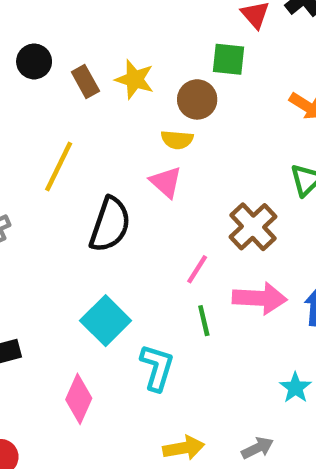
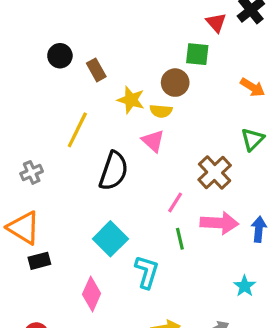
yellow star: (135, 79) -> (131, 100), moved

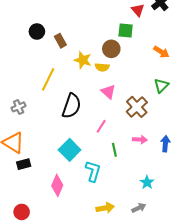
pink triangle: (153, 141) -> (108, 92), moved
pink line: (175, 202) -> (101, 126), moved
pink arrow: (219, 223) -> (140, 140), size x0.6
cyan star: (245, 286) -> (147, 182), moved

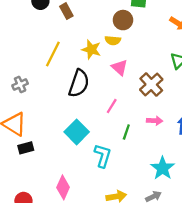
yellow star: (83, 60) -> (91, 49), moved
green line: (114, 150) -> (126, 132), turned 32
cyan star: (147, 182) -> (163, 168), size x1.5
pink diamond: (57, 185) -> (63, 187), moved

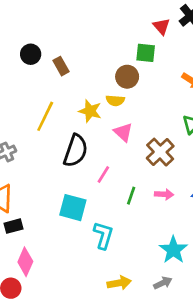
pink line: (112, 106) -> (103, 174), moved
cyan square: (77, 132) -> (73, 208), turned -30
green line: (126, 132) -> (131, 196), moved
pink diamond: (63, 187) -> (25, 262), moved

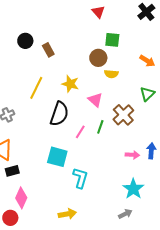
red triangle: (161, 26) -> (98, 12), moved
yellow semicircle: (115, 100) -> (111, 74), moved
pink arrow: (164, 194) -> (132, 155), moved
green line: (131, 196) -> (100, 127), moved
yellow arrow: (119, 283) -> (67, 214), moved

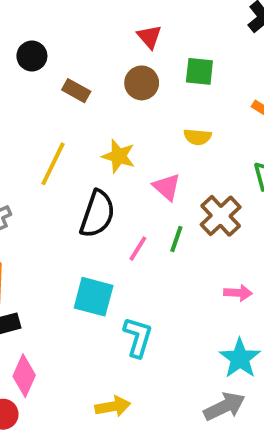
red triangle: (98, 12) -> (149, 37), moved
black circle: (25, 41) -> (32, 56), moved
brown rectangle: (48, 50) -> (76, 91), turned -32
brown circle: (98, 58) -> (142, 83), moved
gray arrow: (125, 214) -> (224, 406), size x1.5

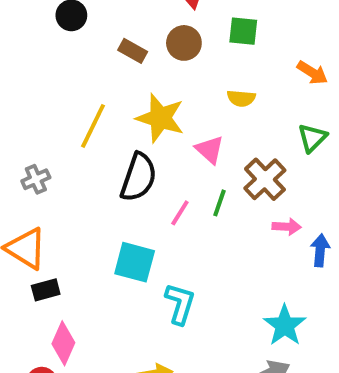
brown rectangle: (76, 91) -> (133, 51), moved
yellow star: (119, 156) -> (160, 118), size x1.4
pink arrow: (238, 293) -> (287, 227), moved

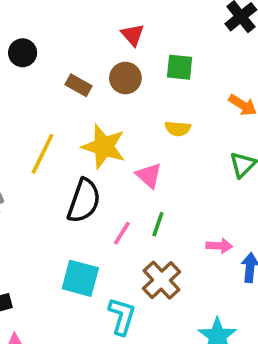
brown cross: (265, 179) -> (162, 280), moved

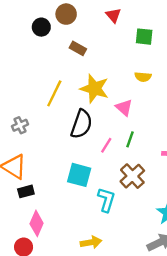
brown circle: (125, 78) -> (66, 14), moved

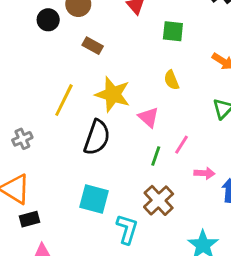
yellow semicircle: (143, 77) -> (171, 80), turned 63
pink line: (106, 145) -> (182, 145), moved

